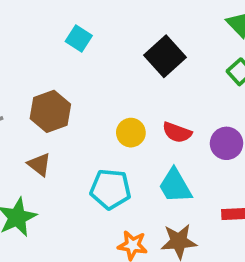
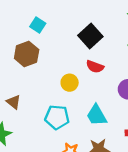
brown hexagon: (50, 111) -> (27, 54), moved
red semicircle: (177, 132) -> (95, 67), moved

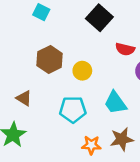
brown hexagon: (27, 54) -> (50, 60), moved
red semicircle: (95, 67) -> (125, 49), moved

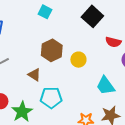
brown triangle: (24, 98) -> (34, 75), moved
cyan pentagon: (73, 110) -> (51, 98), moved

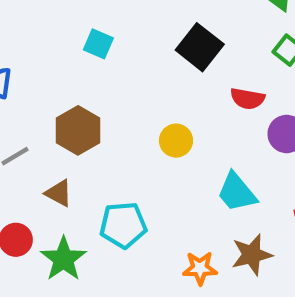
brown hexagon: (52, 50) -> (78, 130), moved
brown triangle: (34, 75) -> (59, 193), moved

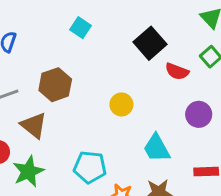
red semicircle: (247, 99) -> (177, 71), moved
brown triangle: (59, 193) -> (34, 125), size x1.4
cyan pentagon: (123, 225) -> (90, 167), moved

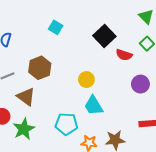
cyan trapezoid: (157, 148) -> (94, 106), moved

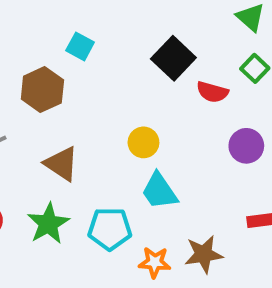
brown hexagon: (40, 68) -> (42, 90), moved
brown triangle: (26, 97) -> (61, 164), moved
green star: (24, 129) -> (48, 224), moved

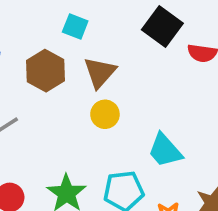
yellow circle: (143, 142) -> (105, 114), moved
brown triangle: (61, 164) -> (100, 72), moved, turned 45

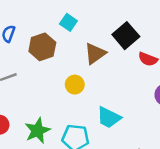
brown triangle: (100, 72) -> (95, 54), moved
cyan trapezoid: (165, 150) -> (109, 117), turned -35

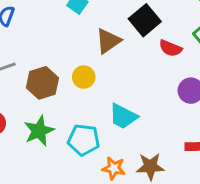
brown hexagon: (42, 47) -> (42, 83), moved

